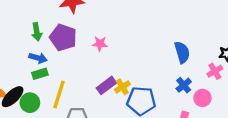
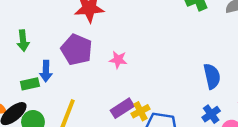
green arrow: (37, 32) -> (23, 41), moved
blue arrow: (38, 58) -> (46, 71), turned 72
green rectangle: (40, 74) -> (30, 84), moved

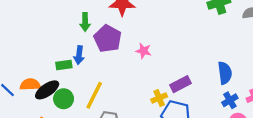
green arrow: (23, 41) -> (85, 22), moved
purple rectangle: (122, 108) -> (180, 84), moved
blue cross: (211, 114) -> (230, 100), moved

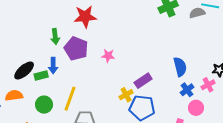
black ellipse: (47, 90) -> (24, 70), moved

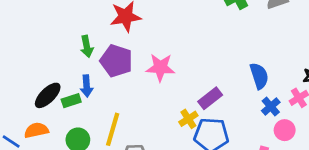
pink star: (108, 56) -> (160, 67), size x1.5

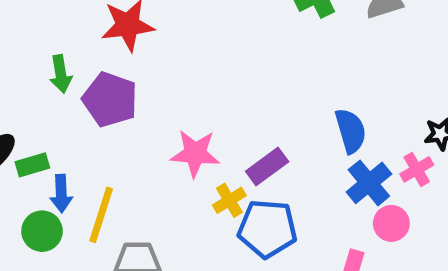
pink star: (160, 67) -> (195, 153), moved
blue arrow: (87, 86) -> (61, 194), moved
blue cross: (271, 106) -> (369, 183), size x1.4

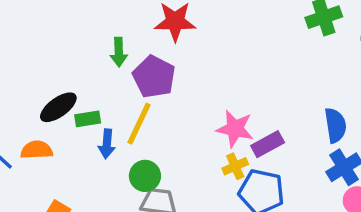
pink star: (195, 153) -> (235, 129), moved
yellow line: (101, 215) -> (139, 124), moved
green circle: (42, 231) -> (145, 176), moved

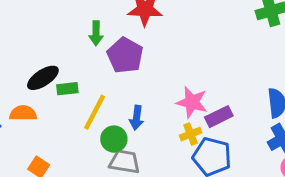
yellow line: (139, 124) -> (95, 112), moved
blue arrow: (107, 144) -> (136, 118), moved

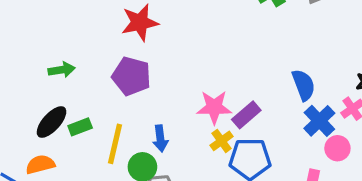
green arrow: (96, 33) -> (62, 70), moved, turned -85

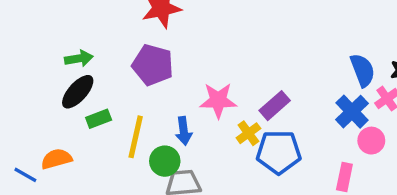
blue semicircle: (304, 85) -> (363, 70), moved
pink star: (214, 107) -> (218, 100), moved
black ellipse: (52, 122) -> (78, 92), moved

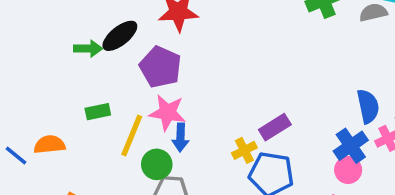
black ellipse: (78, 92) -> (120, 36), moved
pink star: (218, 100) -> (167, 113), moved
pink circle: (371, 141) -> (348, 170), moved

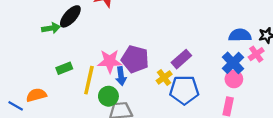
purple pentagon: (160, 67) -> (135, 59), moved
blue semicircle: (368, 106) -> (240, 35), turned -70

